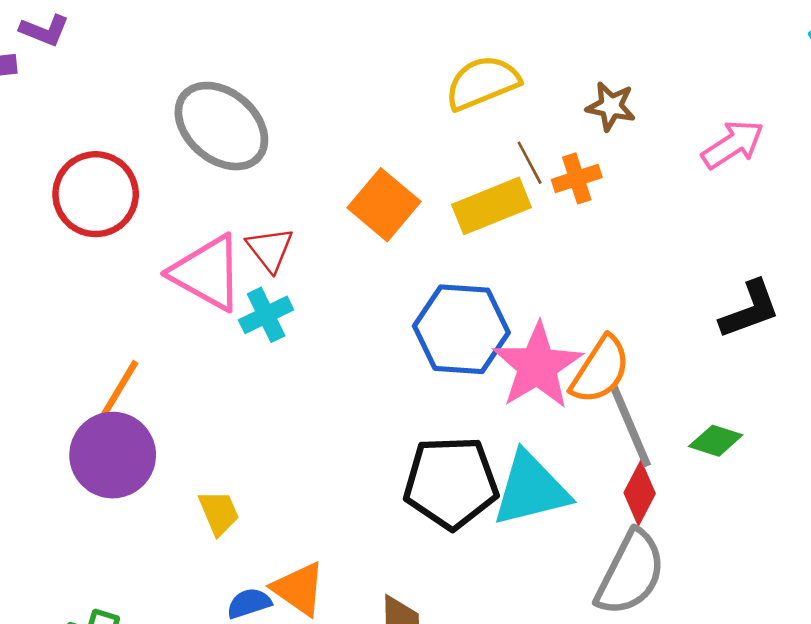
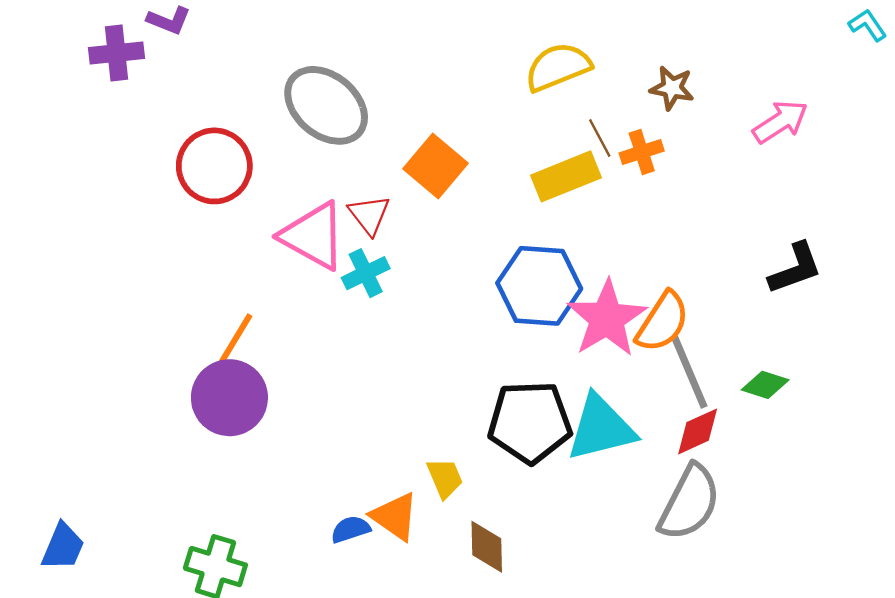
orange square: (384, 205) -> (436, 166), moved
red diamond: (640, 493) -> (698, 431), turned 38
yellow trapezoid: (219, 513) -> (445, 478), moved

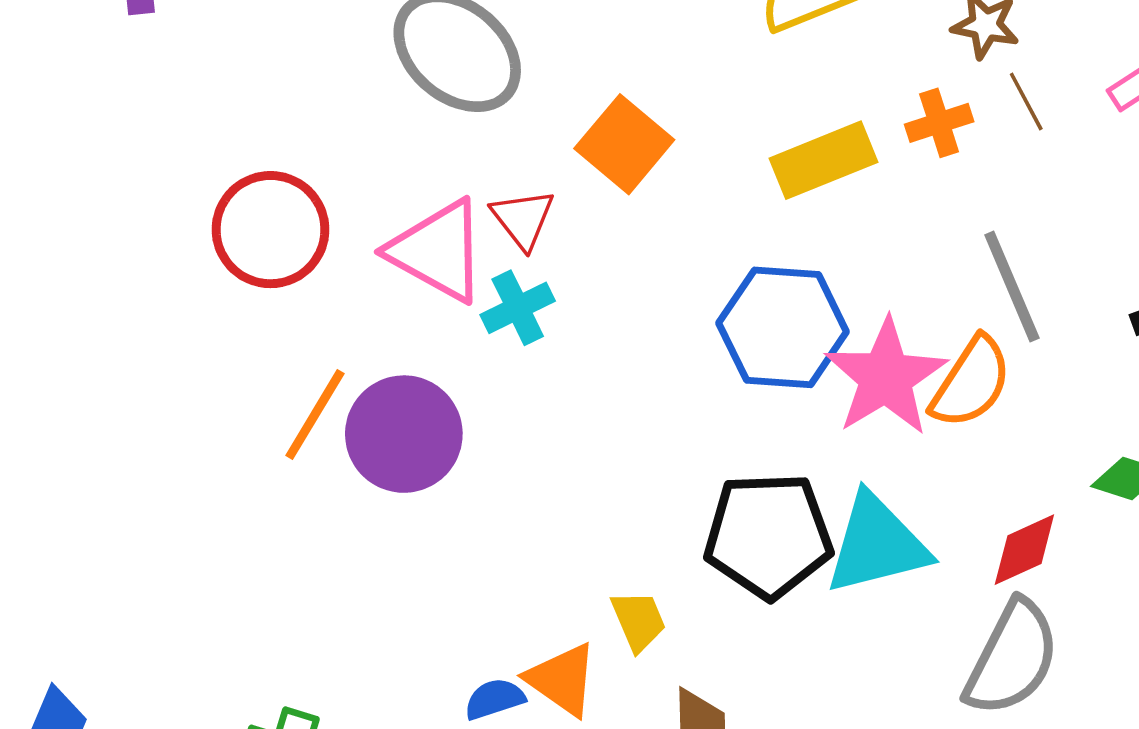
brown line: (600, 138) -> (1026, 102), moved
red circle: (214, 166) -> (270, 230), moved
gray line: (689, 372) -> (1012, 286), moved
purple circle: (229, 398) -> (404, 434), moved

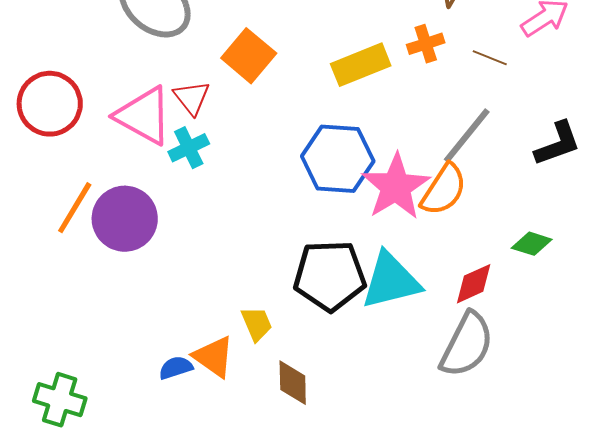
brown line: (1026, 102) -> (490, 58), moved, turned -40
gray line: (1012, 286) -> (467, 136), turned 62

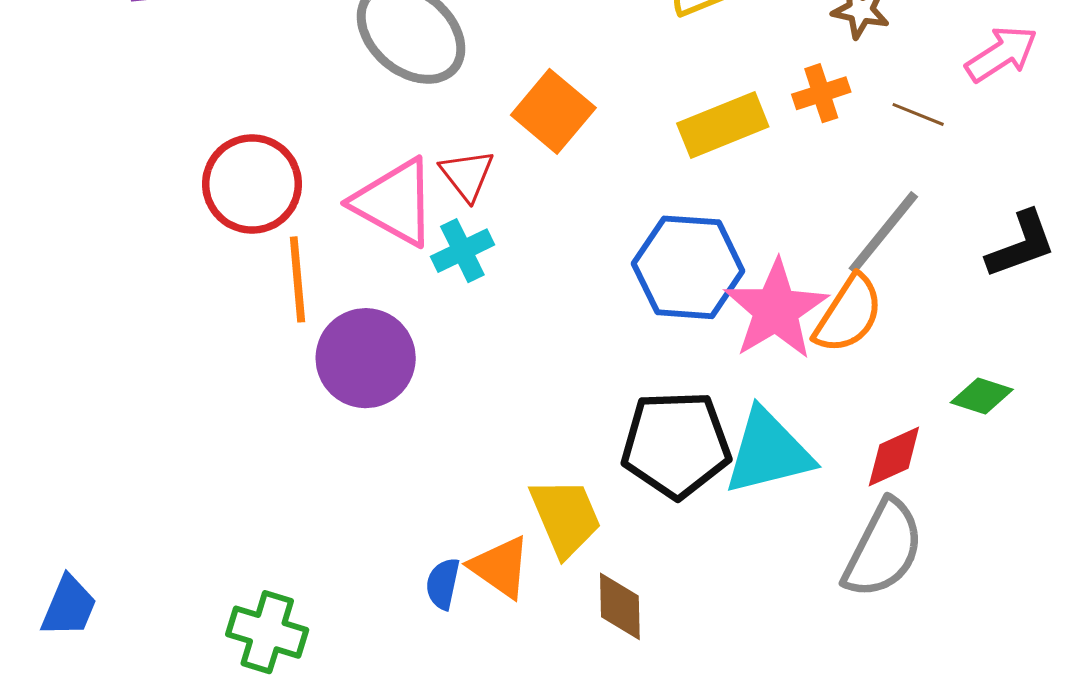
orange line: (75, 208) -> (297, 279), moved, turned -36
yellow trapezoid: (257, 324) -> (565, 517), size x1.5
blue semicircle: (176, 368) -> (443, 584), turned -60

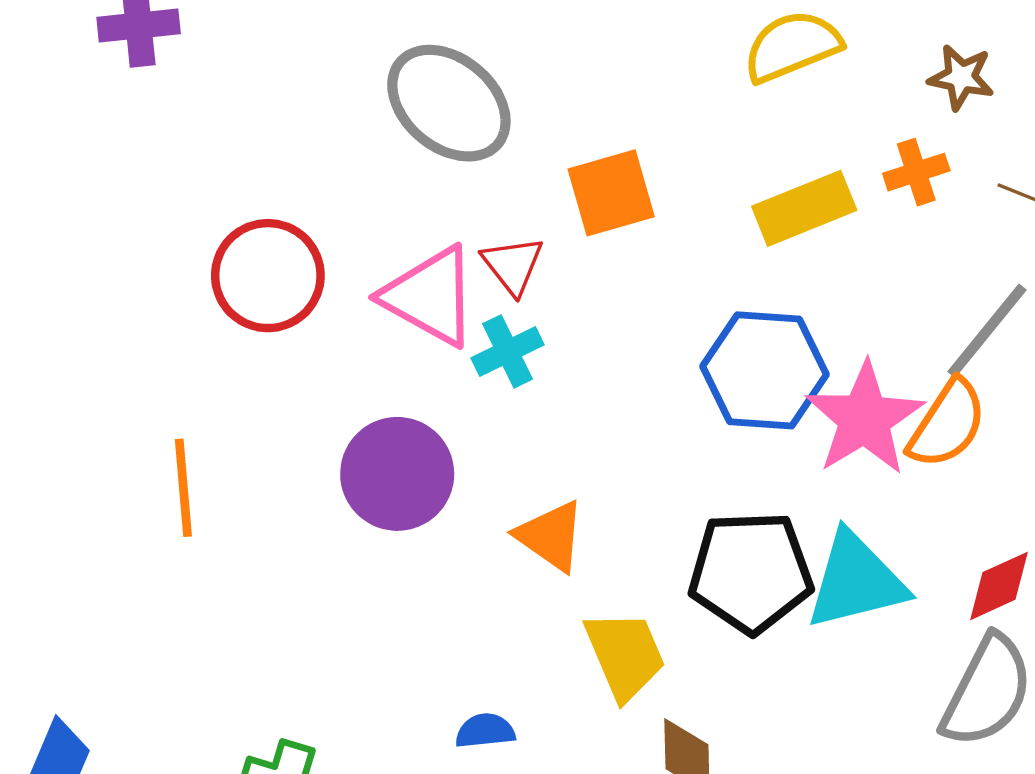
orange square: (553, 111) -> (611, 193), turned 34
orange line: (297, 279) -> (183, 488), moved
orange triangle: (500, 567) -> (551, 536), moved
blue semicircle: (443, 584) -> (485, 731), turned 72

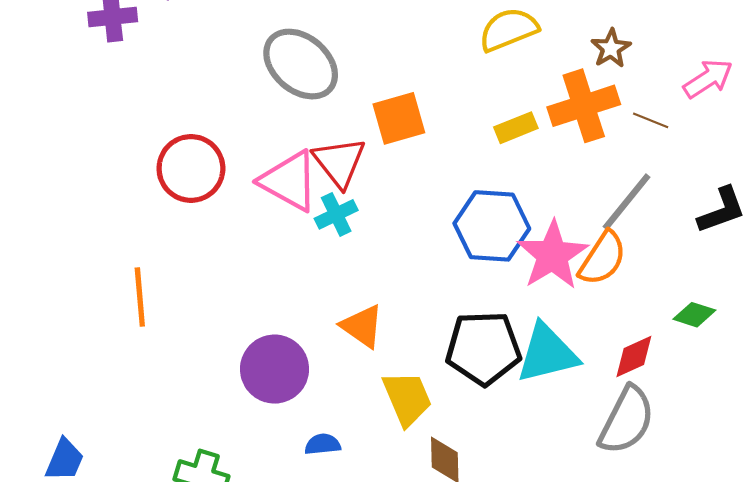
brown star: (961, 77) -> (611, 48), turned 30
orange cross: (916, 172) -> (584, 106), size x1.8
yellow rectangle: (804, 208) -> (516, 128), size x0.7
red triangle: (513, 265) -> (339, 162), size x1.4
purple circle: (397, 474) -> (275, 369), moved

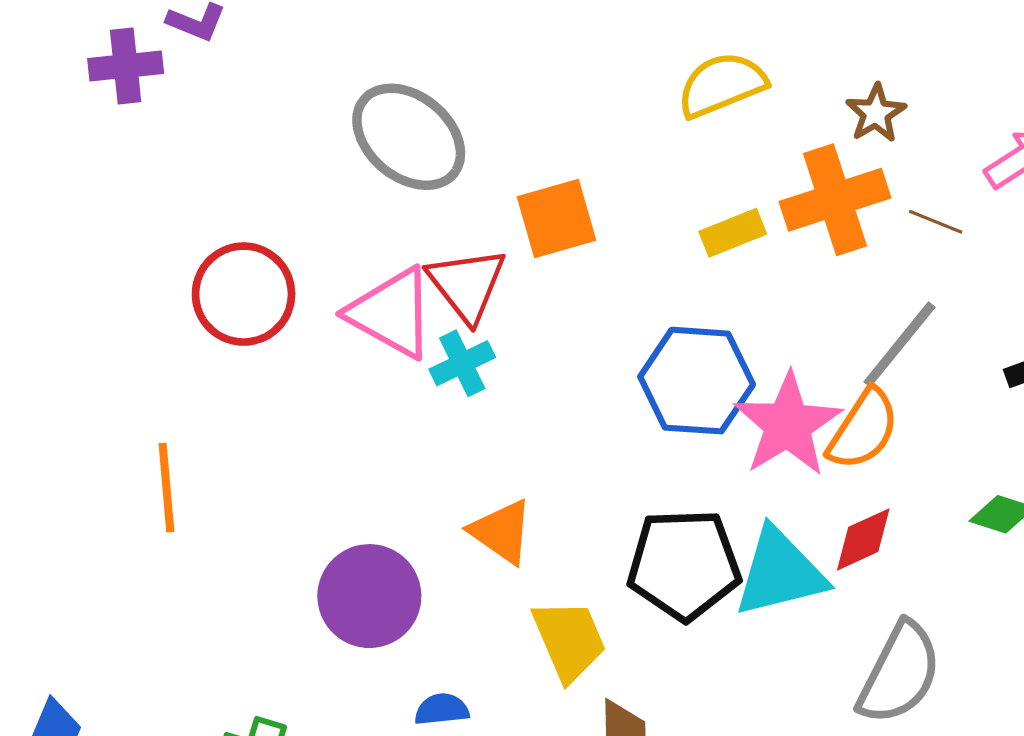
red diamond: (634, 357) -> (863, 539), moved

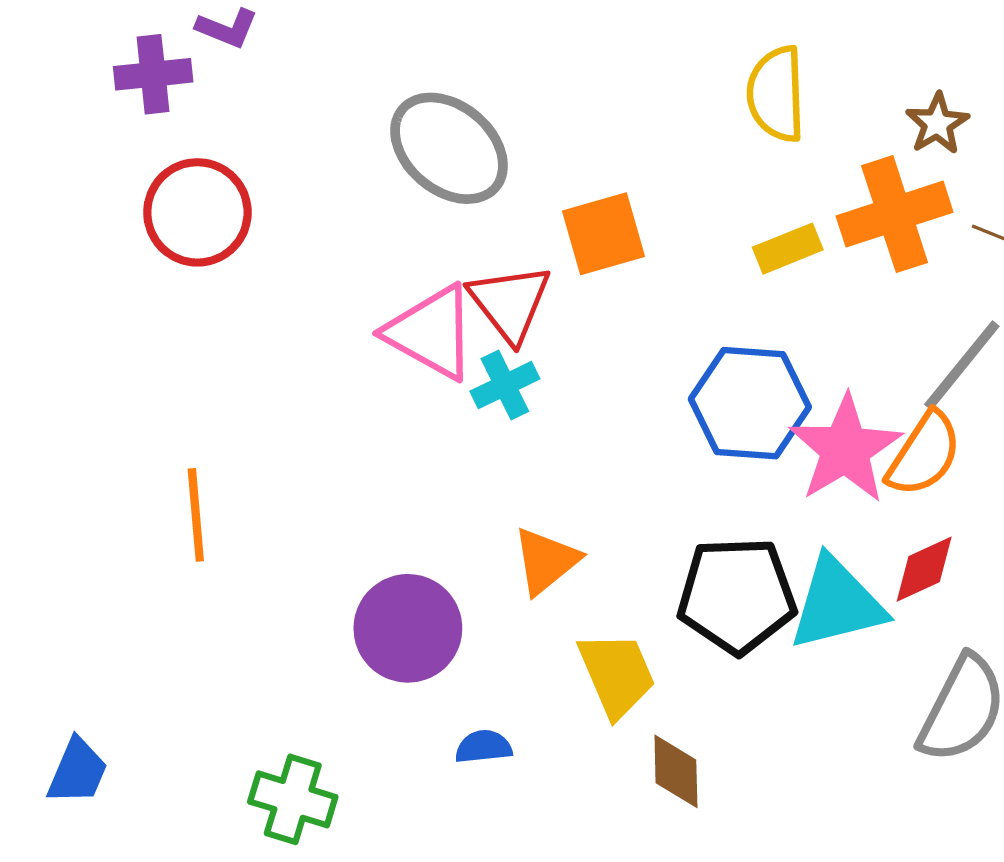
yellow semicircle: (722, 85) -> (776, 94), turned -70
red circle: (244, 294) -> (197, 212), moved
orange triangle: (501, 532) -> (546, 561), turned 46

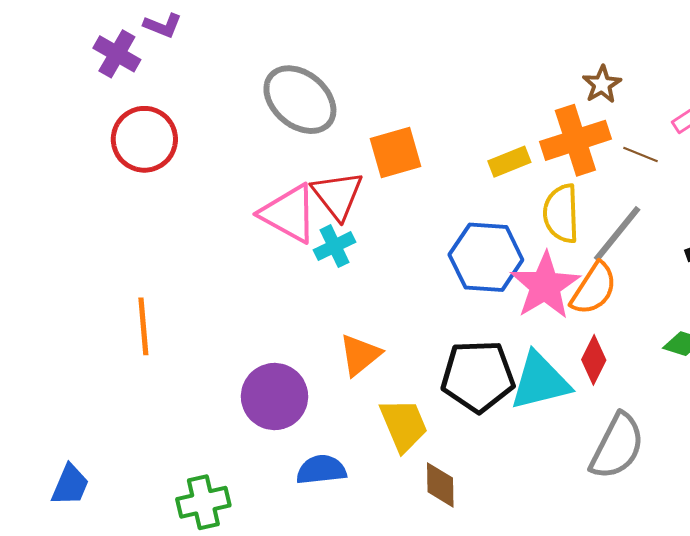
purple cross: (153, 74) -> (117, 54), turned 36
yellow semicircle: (776, 94) -> (561, 214), moved
red diamond: (924, 569) -> (594, 360), turned -39
blue semicircle: (484, 747) -> (321, 470), size x1.4
green cross: (293, 799) -> (203, 502), turned -30

